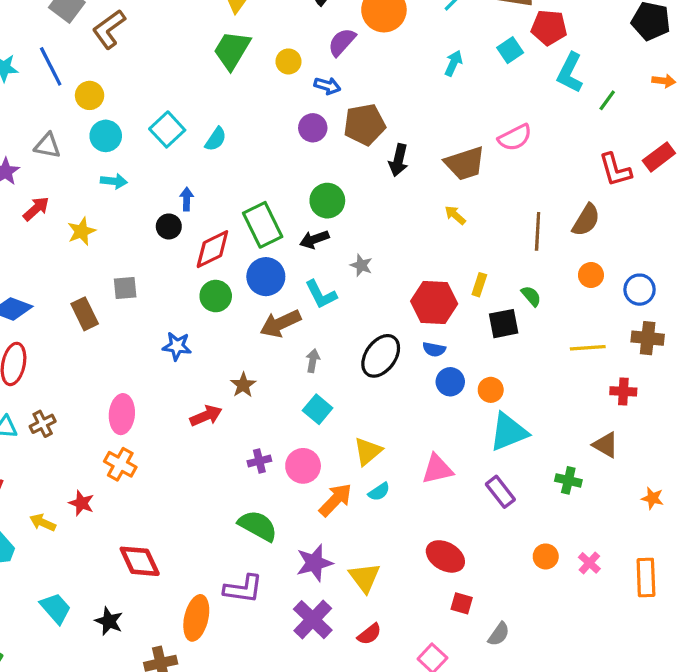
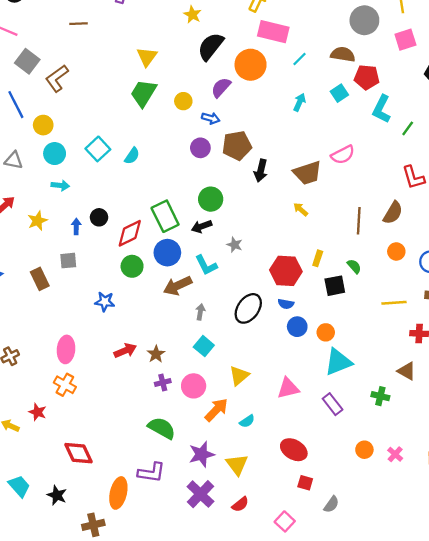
blue arrow: (187, 199) -> (76, 226), moved
brown star: (243, 385) -> (156, 354), moved
cyan semicircle: (379, 492) -> (247, 421), moved

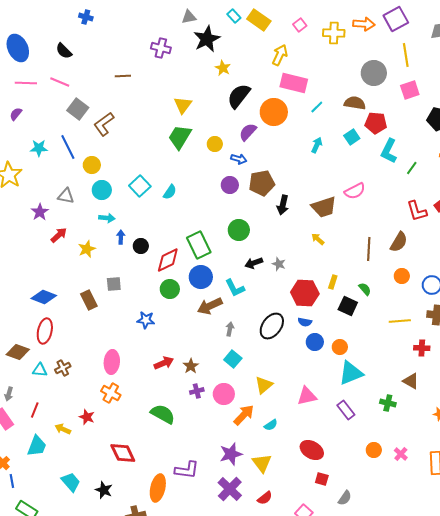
blue arrow: (76, 226) -> (121, 237), moved
black arrow: (202, 226) -> (254, 263), moved
gray star: (235, 245) -> (279, 264), moved
black square: (335, 286) -> (348, 306), turned 36
green semicircle: (162, 428) -> (163, 414), moved

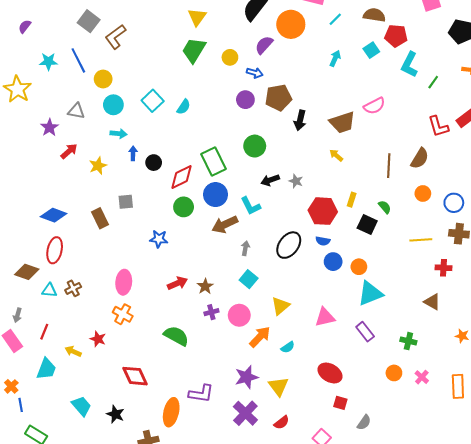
green cross: (388, 403) -> (408, 341), moved

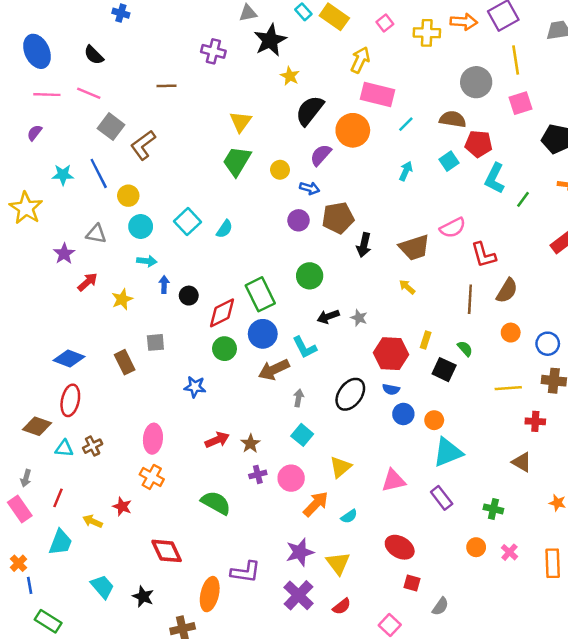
red L-shape: (438, 126) -> (484, 255), moved

